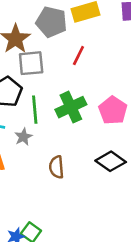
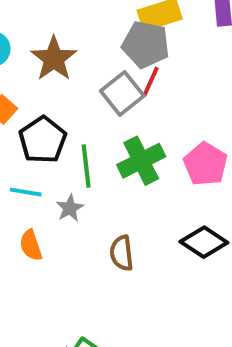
gray pentagon: (51, 22) -> (146, 44), moved
gray square: (31, 63) -> (122, 93), moved, turned -32

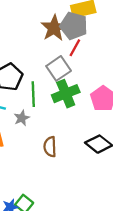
brown star: (54, 59) -> (54, 28), moved
gray square: (122, 93) -> (59, 68), moved

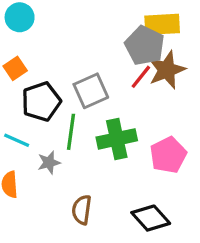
brown star: (54, 28) -> (167, 70), moved
gray square: (59, 68) -> (91, 91), moved

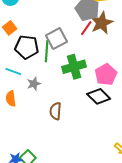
black pentagon: (41, 102) -> (27, 47), turned 30
green line: (71, 132) -> (47, 51), moved
black diamond: (151, 218) -> (99, 96), moved

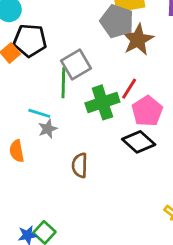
red line: (86, 28) -> (129, 89), moved
black pentagon: (27, 47) -> (30, 40), moved
cyan line: (13, 72) -> (39, 113), moved

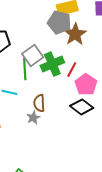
green cross: (102, 102) -> (52, 64), moved
gray star: (48, 129) -> (33, 118), moved
brown semicircle: (80, 165) -> (39, 103), moved

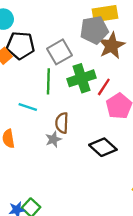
gray pentagon: (59, 22) -> (94, 30), turned -30
gray square: (33, 56) -> (59, 52), moved
black diamond: (82, 107) -> (103, 147), moved

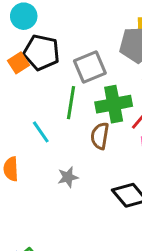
cyan line: (28, 107) -> (41, 132), turned 30
brown semicircle: (62, 123) -> (100, 136), moved

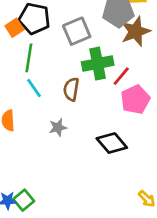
green line: (71, 103) -> (29, 58), moved
brown semicircle: (100, 136) -> (71, 89), moved

